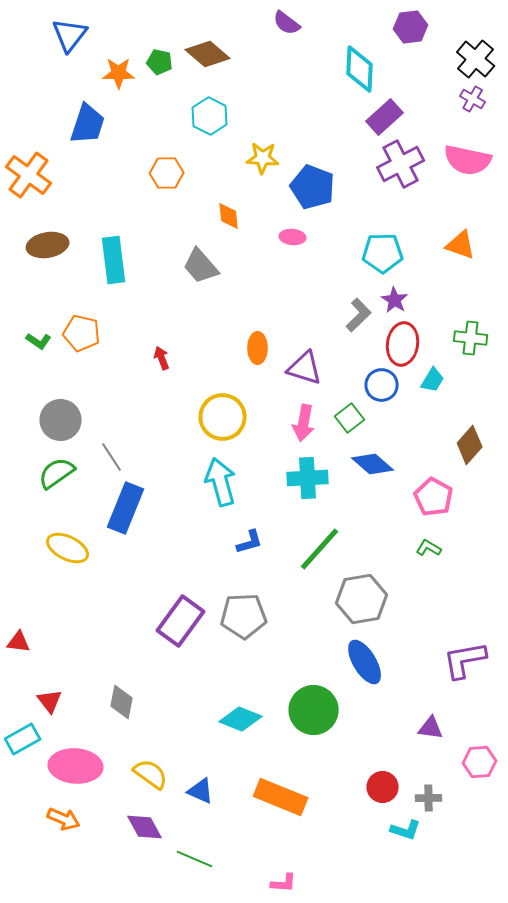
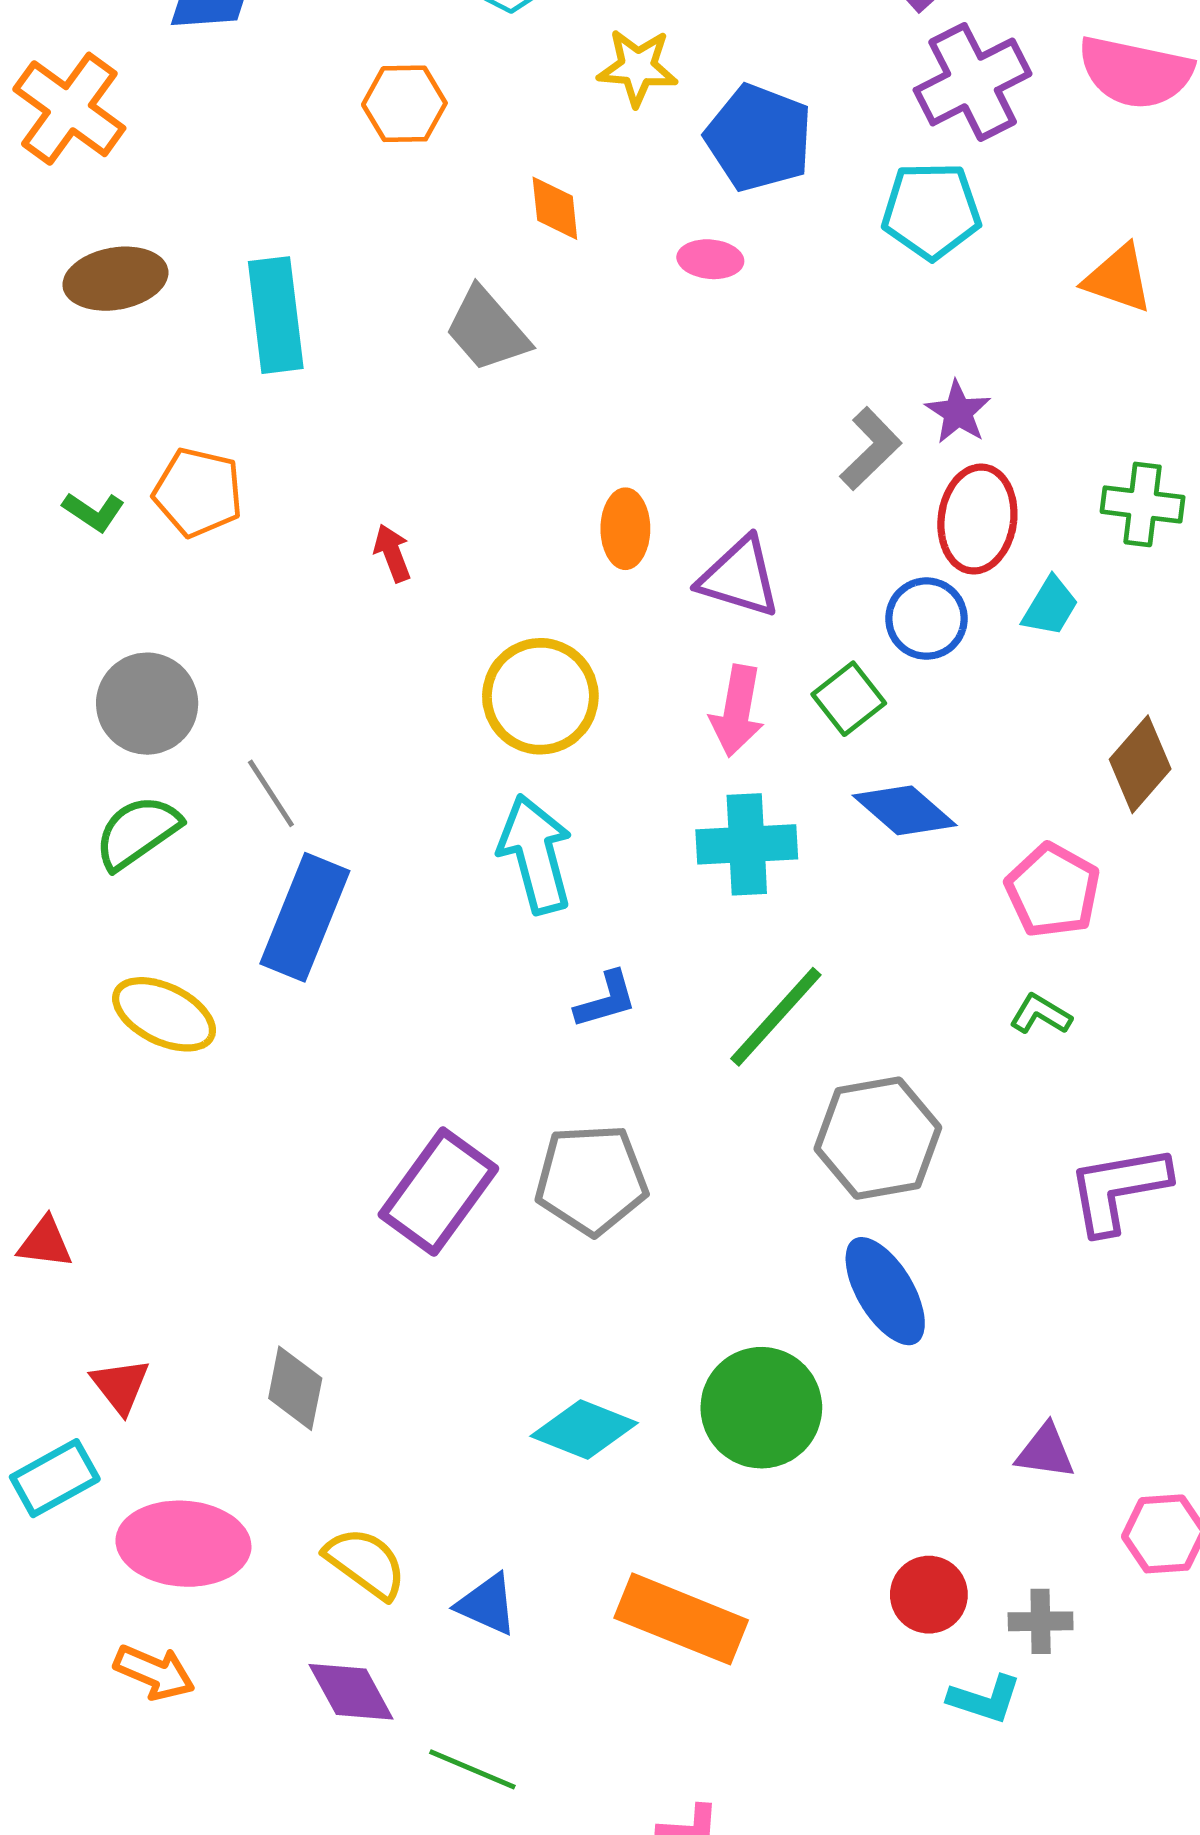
cyan pentagon: (383, 253) -> (931, 211), moved
purple L-shape: (465, 660) -> (1118, 1189), moved

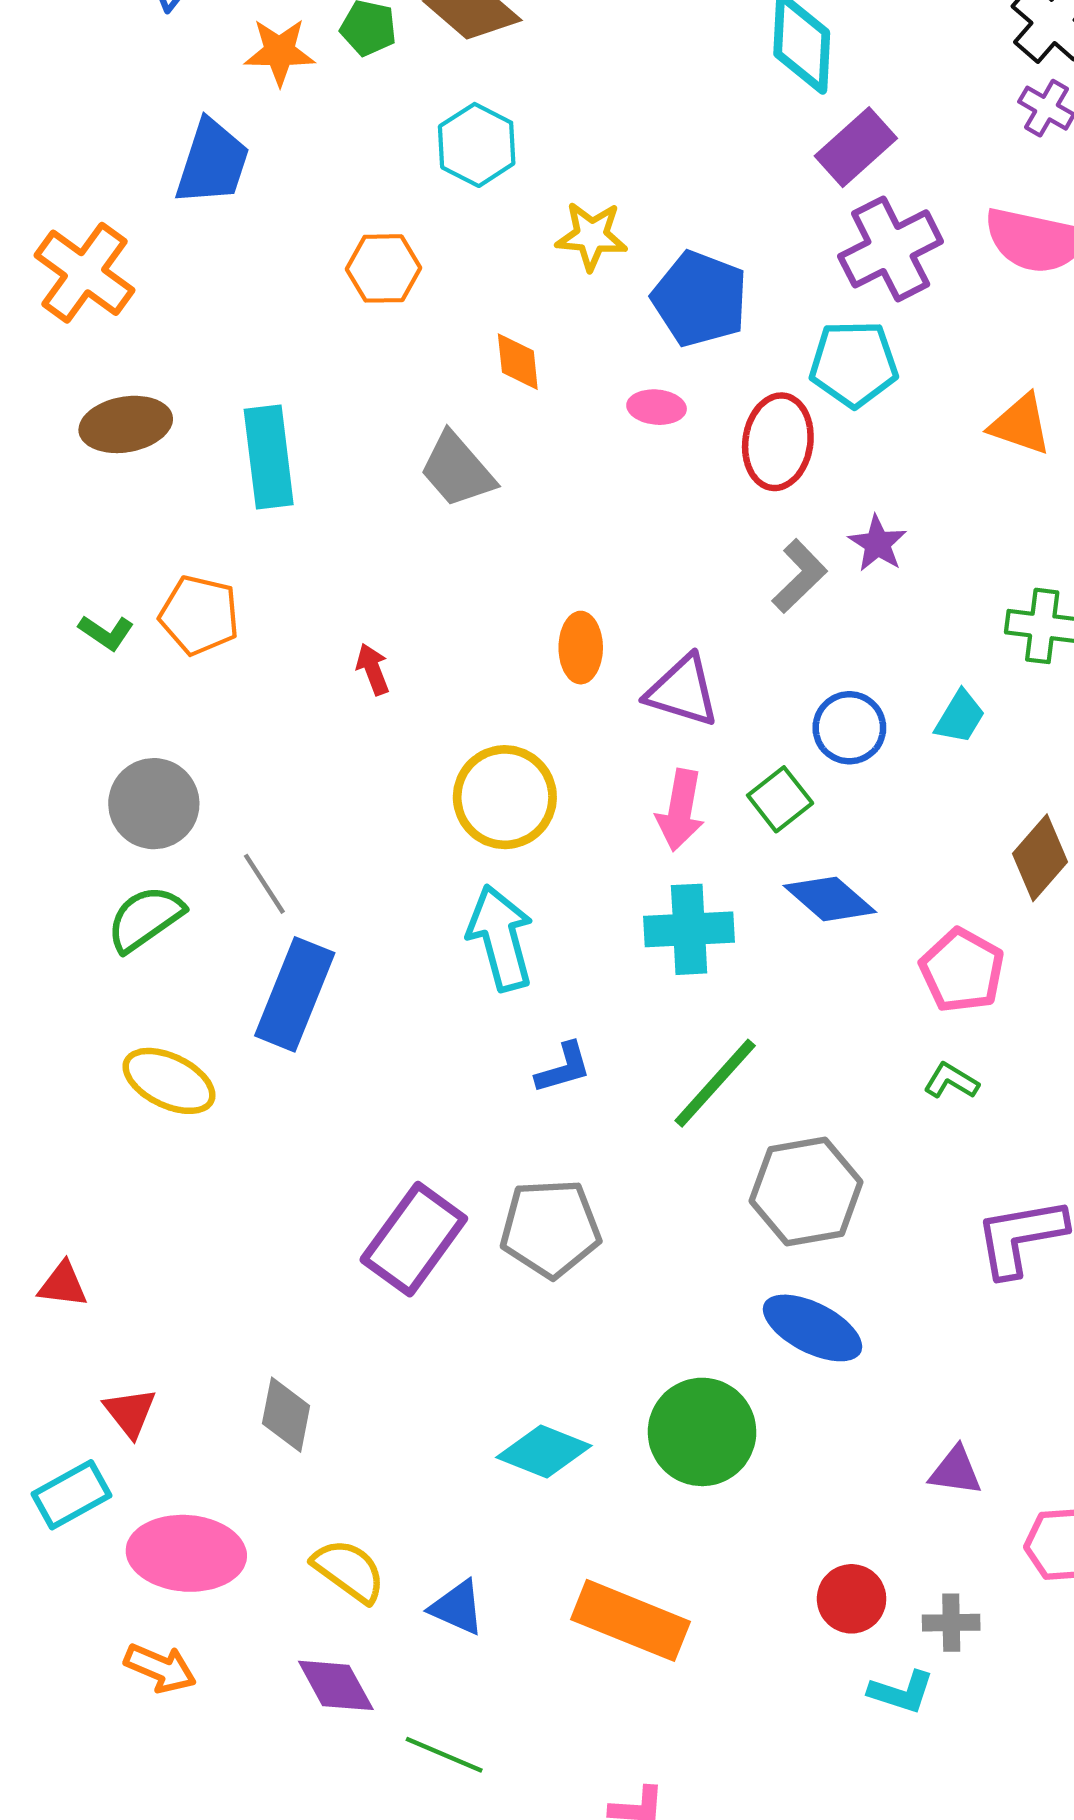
red ellipse: (977, 519) -> (778, 442), moved
blue ellipse: (885, 1291) -> (813, 1328), turned -32

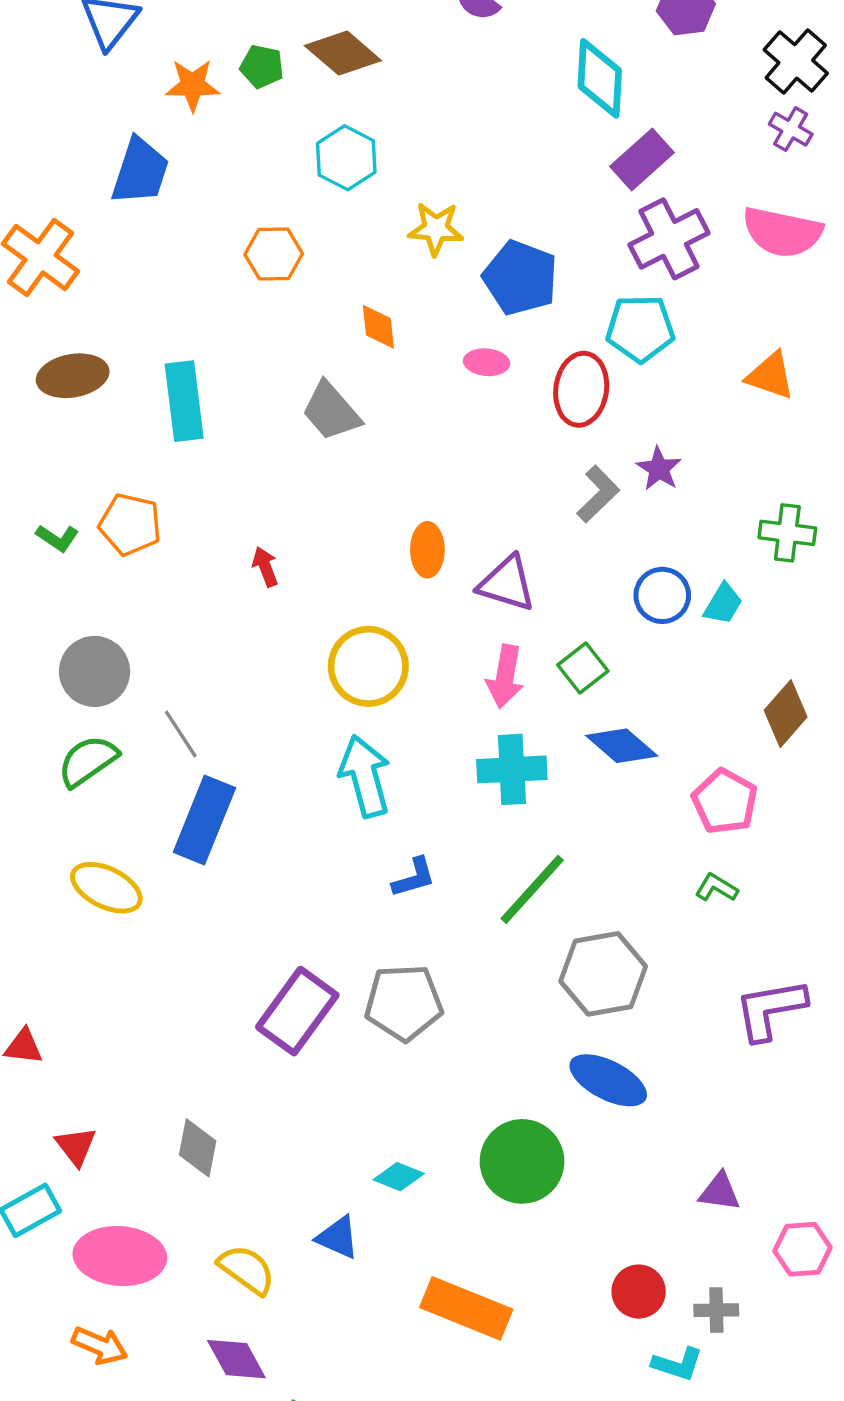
blue circle: (849, 728) -> (662, 595), moved
cyan diamond: (544, 1451) -> (399, 1177), size x0.7
blue triangle: (457, 1607) -> (338, 1237), moved

